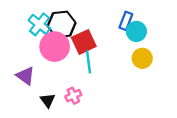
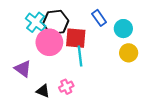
blue rectangle: (126, 21) -> (99, 18), moved, turned -56
red square: (84, 42) -> (76, 38), turned 30
black triangle: (48, 100) -> (43, 91), turned -32

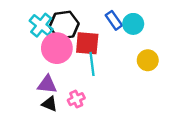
cyan circle: (123, 29) -> (133, 24), moved
purple triangle: (23, 69) -> (47, 84), moved, turned -30

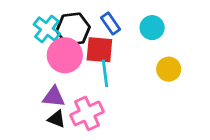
blue rectangle: (114, 20) -> (111, 23), moved
pink cross: (76, 99) -> (87, 113), size x1.6

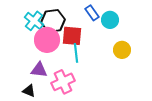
blue rectangle: (111, 23) -> (92, 13), moved
black triangle: (57, 119) -> (29, 91), moved

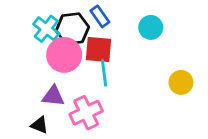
blue rectangle: (92, 13) -> (100, 16), moved
yellow circle: (122, 50) -> (181, 82), moved

